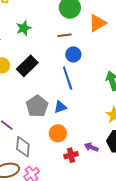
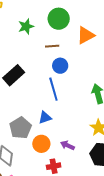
green star: (24, 28) -> (26, 26), moved
gray pentagon: (37, 106) -> (20, 128), moved
purple arrow: (91, 147) -> (67, 145), moved

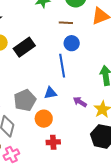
purple arrow: (67, 145) -> (80, 102), moved

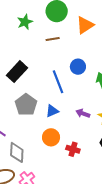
blue circle: (72, 43) -> (78, 67), moved
gray pentagon: (25, 100) -> (26, 105), moved
red cross: (53, 142) -> (73, 149), moved, turned 32

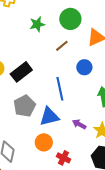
brown line: (53, 39) -> (62, 46), turned -40
blue circle: (78, 67) -> (84, 67), moved
blue triangle: (52, 111) -> (49, 117), size x1.5

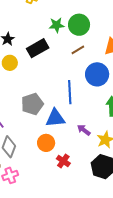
green circle: (70, 19) -> (79, 25), moved
blue circle: (84, 67) -> (97, 74), size x1.5
black rectangle: (21, 72) -> (38, 48), moved

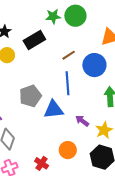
brown line: (78, 50) -> (69, 55), moved
orange circle: (46, 143) -> (68, 150), moved
red cross: (63, 161) -> (42, 163), moved

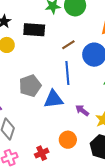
black rectangle: (34, 40) -> (34, 30), turned 35
red cross: (42, 163) -> (42, 153), turned 32

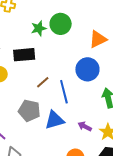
brown line: (68, 45) -> (43, 82), moved
gray pentagon: (30, 86) -> (29, 111), turned -30

